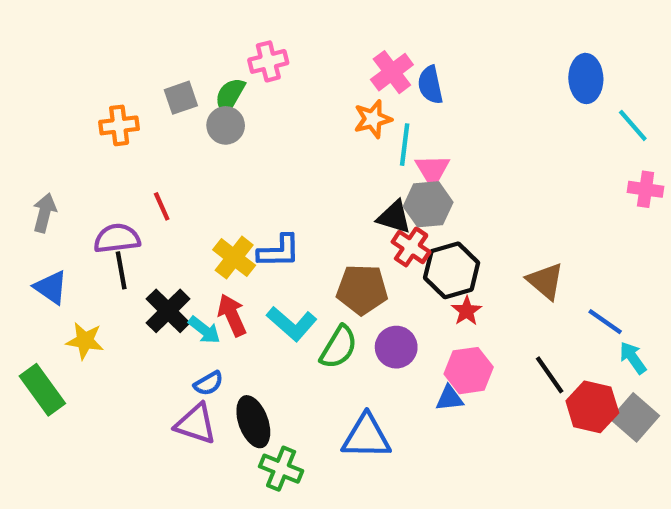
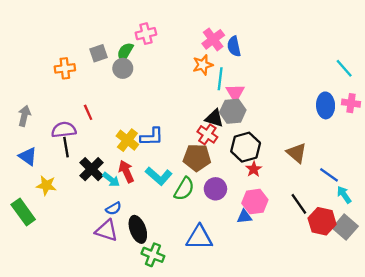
blue ellipse: (586, 78) -> (326, 105), moved
red cross: (411, 247) -> (207, 134), moved

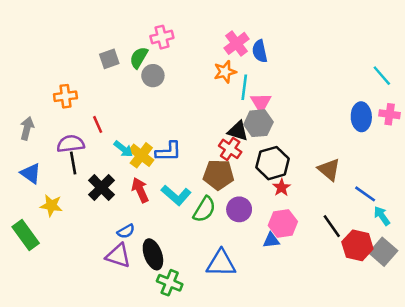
orange cross: (65, 68) -> (65, 96), moved
gray circle: (123, 68) -> (153, 76), moved
cyan arrow: (111, 180) -> (123, 149), moved

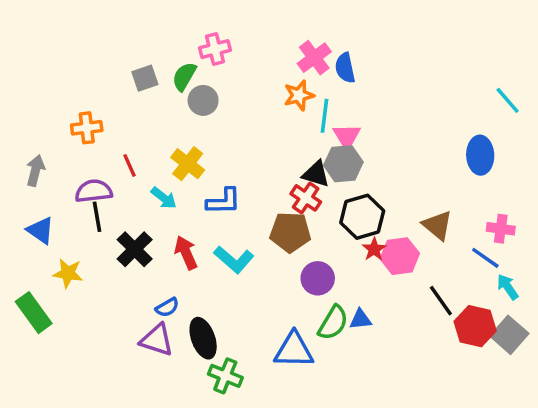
pink cross: (390, 114) -> (501, 229), moved
yellow cross: (141, 155) -> (188, 164), moved
green semicircle: (204, 209) -> (333, 323), moved
pink hexagon: (283, 224) -> (400, 256), moved

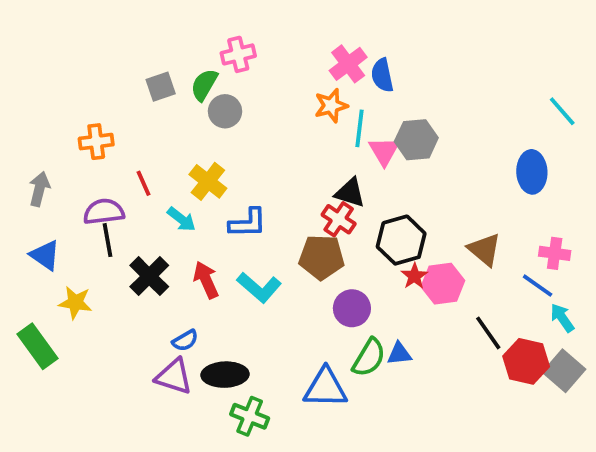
gray hexagon: (343, 164) -> (416, 140), moved
black ellipse: (203, 338) -> (225, 375), turned -72

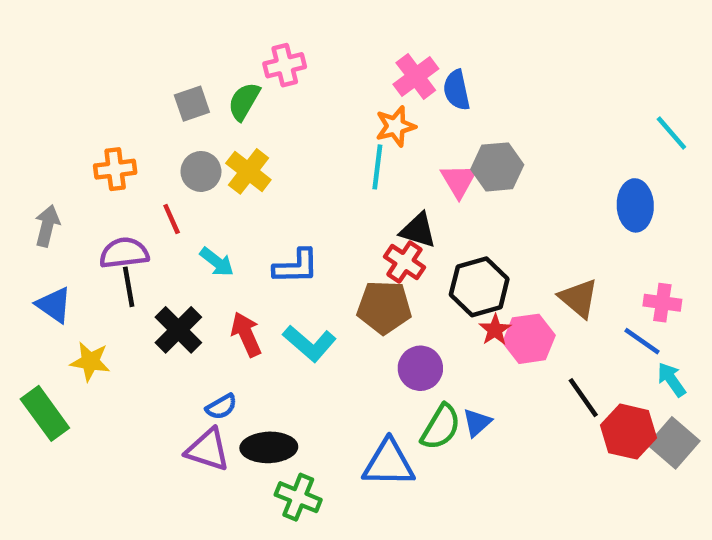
gray circle: (225, 111) -> (201, 171), moved
cyan line: (359, 128) -> (377, 167), moved
yellow cross: (208, 181) -> (248, 171), moved
blue triangle: (399, 354) -> (477, 423), turned -36

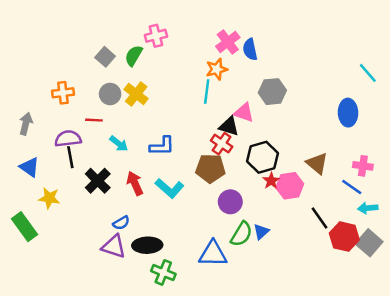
gray square: (192, 104) -> (105, 57), turned -30
pink triangle: (459, 181) -> (244, 113), moved, turned -40
red line: (172, 219) -> (94, 120), turned -63
cyan arrow: (671, 380) -> (368, 208), turned -60

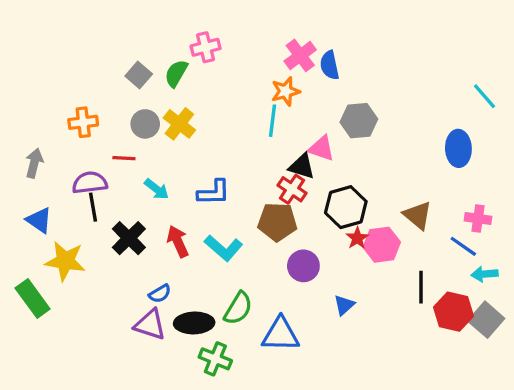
yellow star: (49, 198) -> (65, 261), size x1.4
black line: (320, 218) -> (421, 287), turned 35
green semicircle: (241, 234) -> (238, 308), moved

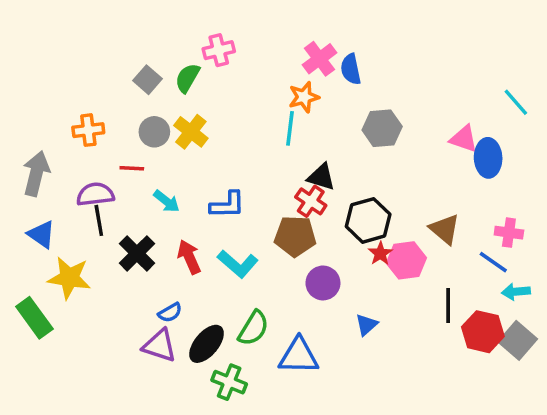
pink triangle: (321, 148) -> (464, 139), moved
gray arrow: (34, 163) -> (36, 174), size x1.4
black ellipse: (194, 323) -> (207, 344), turned -48

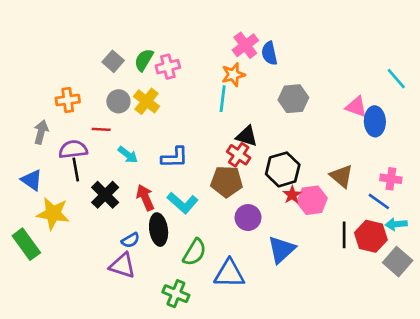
pink cross: (219, 50) -> (168, 67), moved
gray arrow: (36, 174) -> (41, 132), moved, size x0.7
blue triangle: (366, 325) -> (281, 250), size x1.6
red hexagon: (483, 332) -> (371, 236), moved
black ellipse: (207, 344) -> (159, 230), moved, turned -48

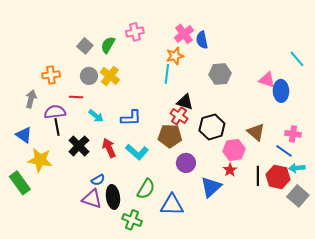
pink cross: (168, 67) -> (135, 32), moved
red star: (292, 195) -> (230, 170), moved
black ellipse: (159, 230) -> (113, 197), moved

